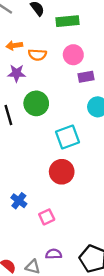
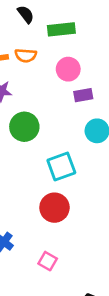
orange semicircle: (37, 55) -> (26, 55), moved
pink square: (47, 217) -> (48, 261), moved, turned -35

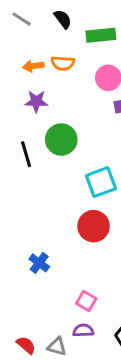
pink square: (48, 261) -> (86, 301), moved

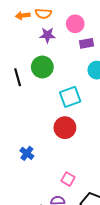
purple star: (36, 101) -> (47, 35), moved
pink square: (86, 301) -> (68, 179), moved

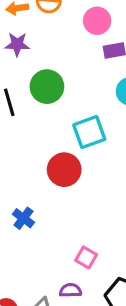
purple star: (47, 35) -> (17, 44), moved
red circle: (65, 128) -> (64, 170), moved

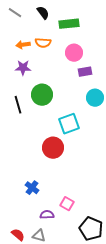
blue cross: (23, 218) -> (32, 188), moved
purple semicircle: (70, 290) -> (47, 215), moved

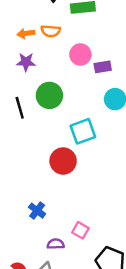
pink circle: (74, 53) -> (80, 55), moved

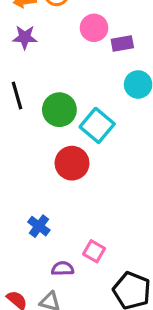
green circle: (49, 95) -> (59, 110), moved
cyan square: (83, 131) -> (97, 125), turned -30

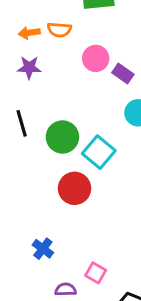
purple rectangle: (122, 44) -> (123, 74), turned 45

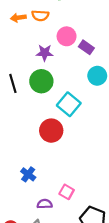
purple star: (29, 67) -> (45, 53), moved
green circle: (62, 137) -> (41, 81), moved

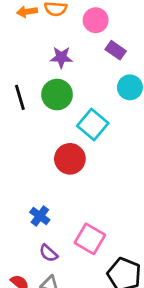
pink circle: (67, 36) -> (96, 20), moved
pink square: (67, 192) -> (90, 239), size x1.5
purple semicircle: (45, 204) -> (48, 253), moved, turned -136

